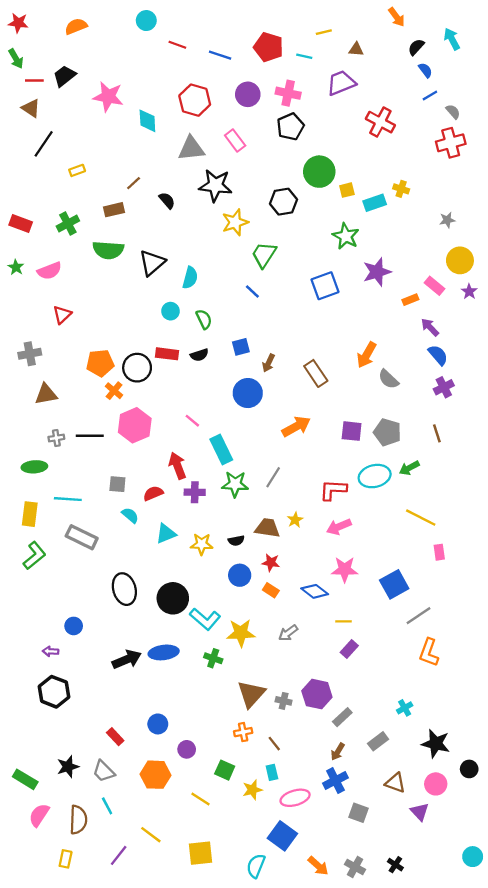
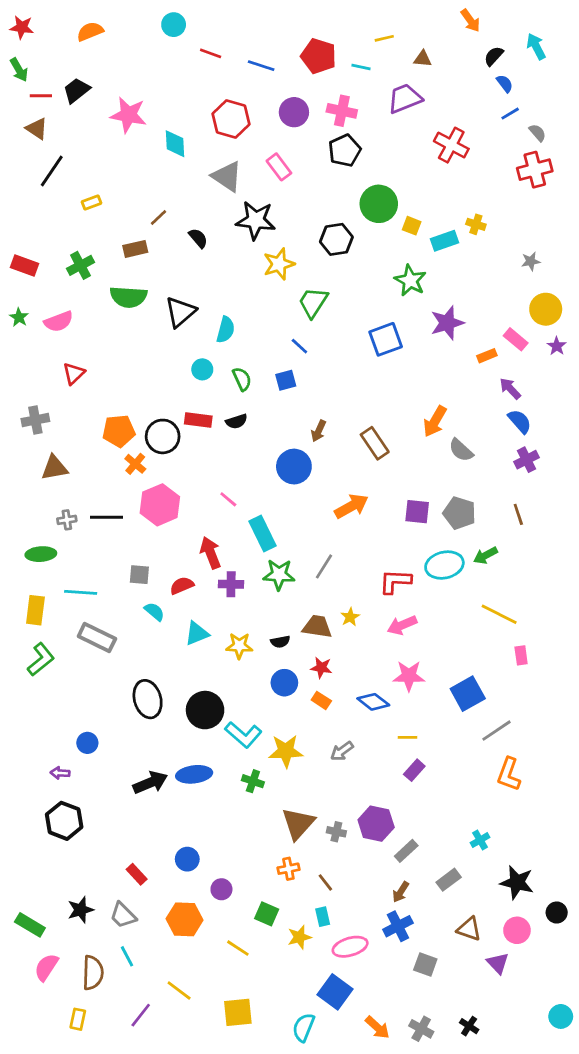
gray triangle: (191, 149) -> (227, 176), turned 40
yellow square: (347, 190) -> (412, 226), turned 35
blue square: (241, 347) -> (286, 380), moved

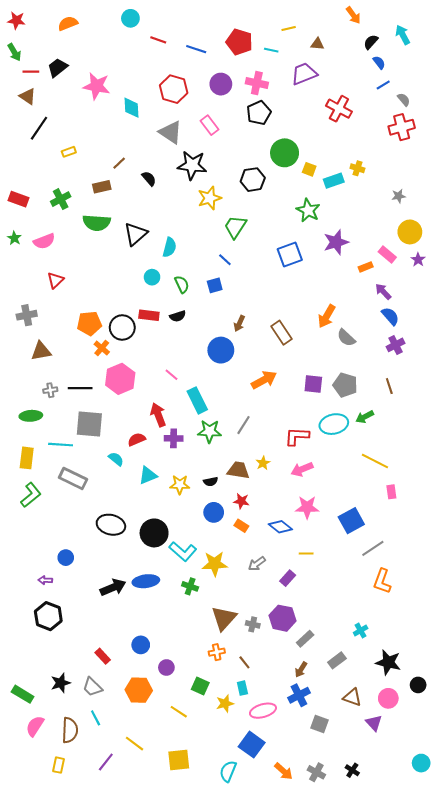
gray square: (139, 575) -> (89, 424), moved, size x1.8
black ellipse: (148, 699) -> (111, 525), turned -60
purple rectangle: (414, 770) -> (288, 578), moved

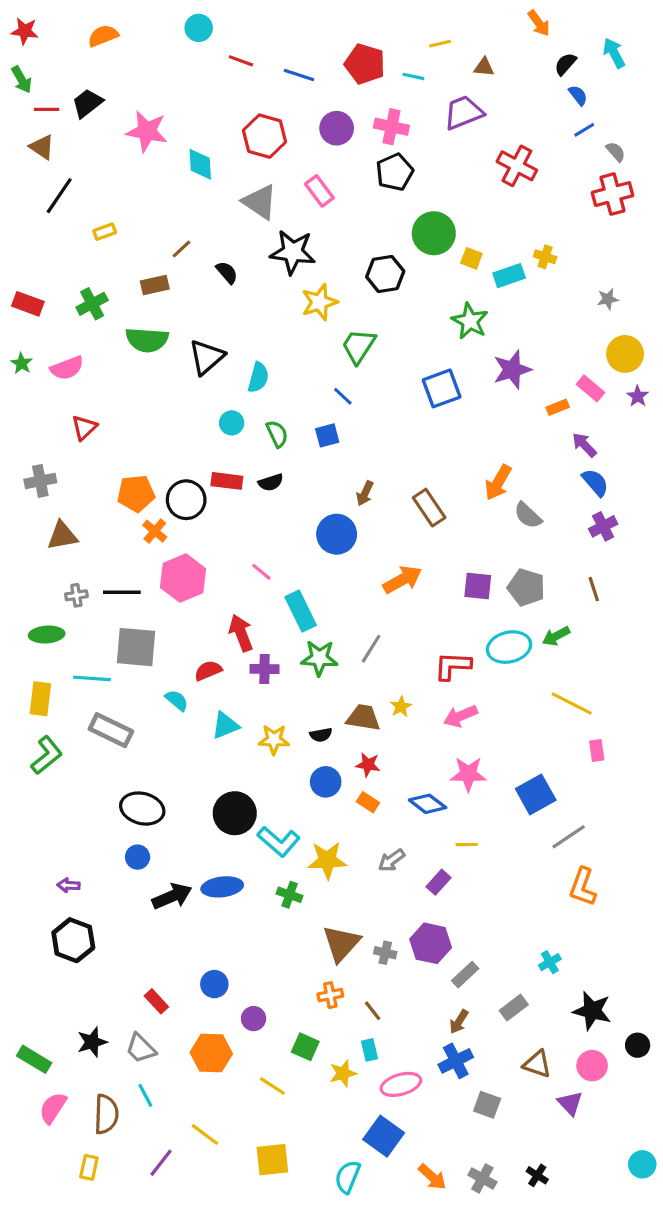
black ellipse: (111, 525) -> (142, 809), moved
blue circle: (66, 558) -> (138, 857), moved

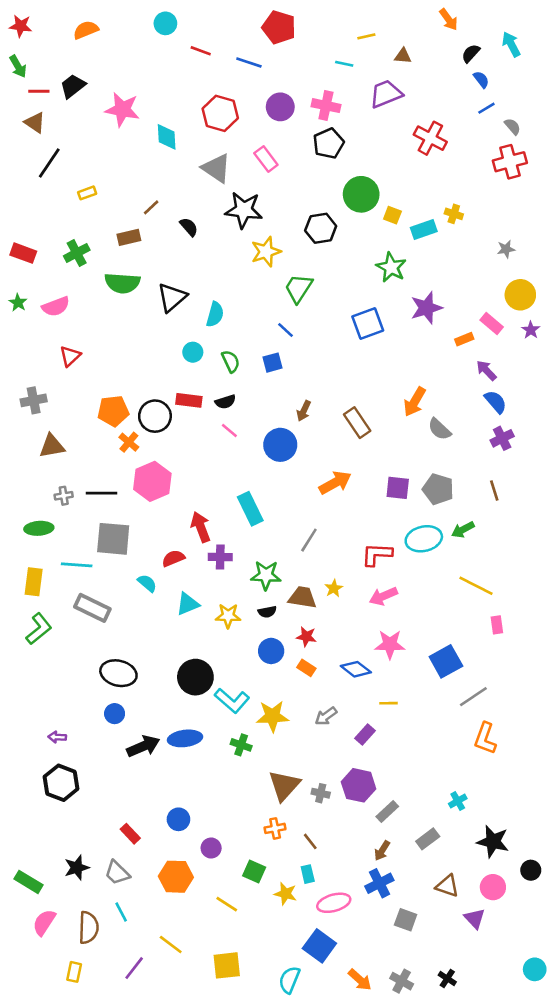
red pentagon: (365, 64) -> (279, 27), moved
pink line: (261, 572) -> (229, 430), moved
green star: (319, 658) -> (266, 575), moved
yellow star: (343, 1073) -> (285, 894), turned 30

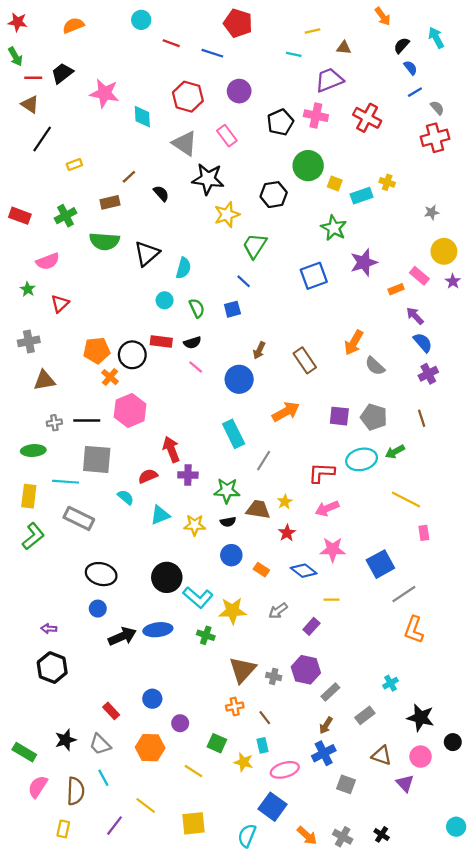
pink cross: (326, 106) -> (316, 116), moved
green star: (18, 303) -> (28, 289), moved
cyan rectangle: (250, 509) -> (234, 434), moved
red star: (306, 637) -> (287, 533), moved, turned 30

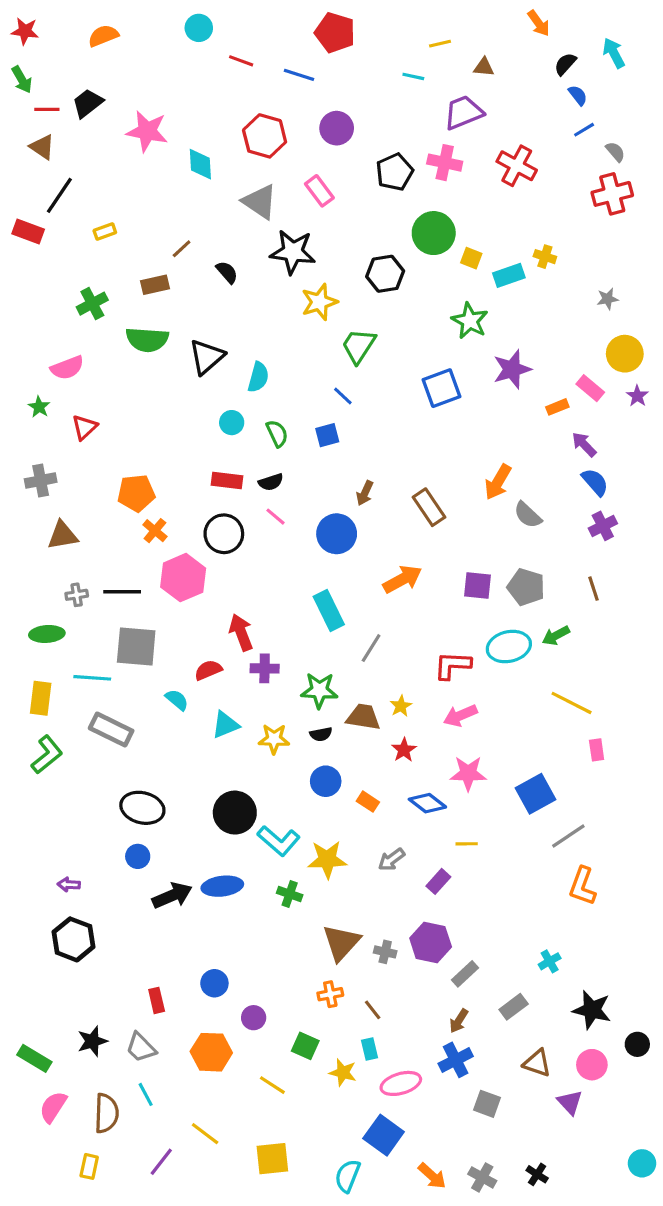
red rectangle: (20, 216) -> (28, 232), moved
black circle: (132, 355) -> (224, 534), moved
red rectangle: (111, 711) -> (157, 1000), turned 30

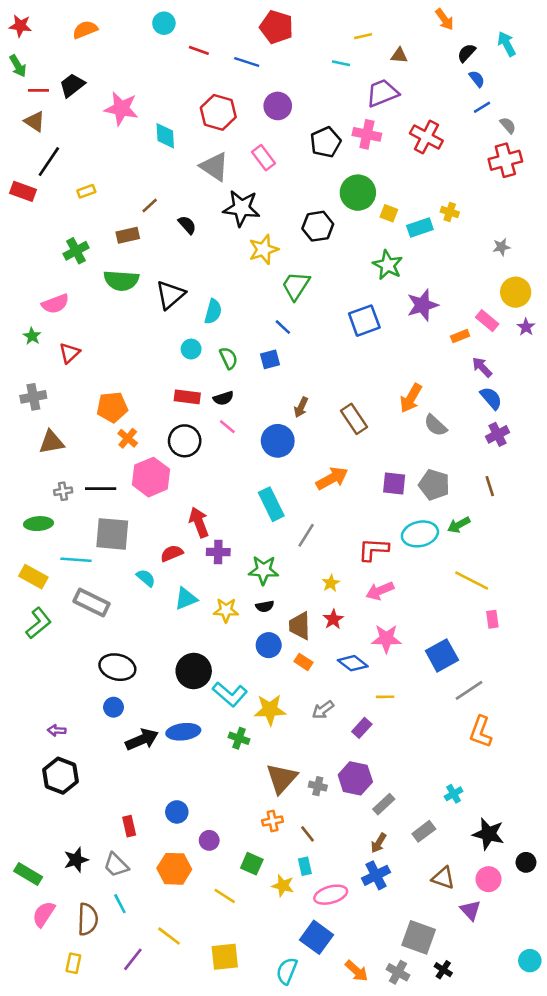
yellow rectangle: (41, 698) -> (33, 577), turned -68
brown trapezoid: (363, 717) -> (300, 626), moved, turned -100
gray square: (487, 1104) -> (419, 937), moved, size x1.5

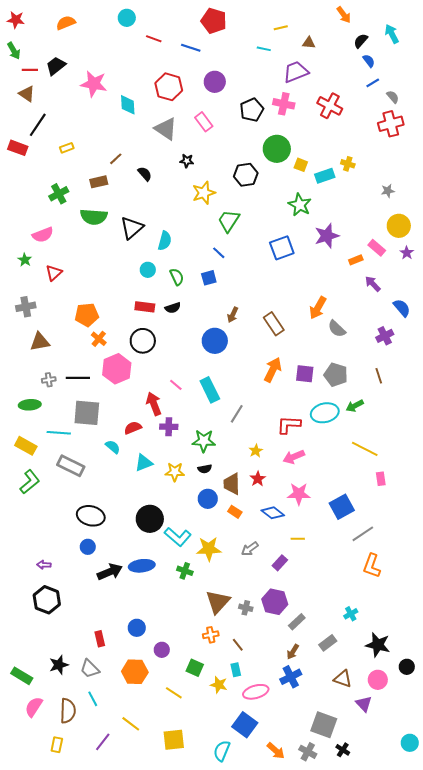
black star: (242, 208) -> (187, 161), size x0.5
blue semicircle: (491, 398) -> (402, 308), moved
pink line: (227, 427) -> (176, 385), moved
orange arrow: (332, 478) -> (273, 370), moved, turned -35

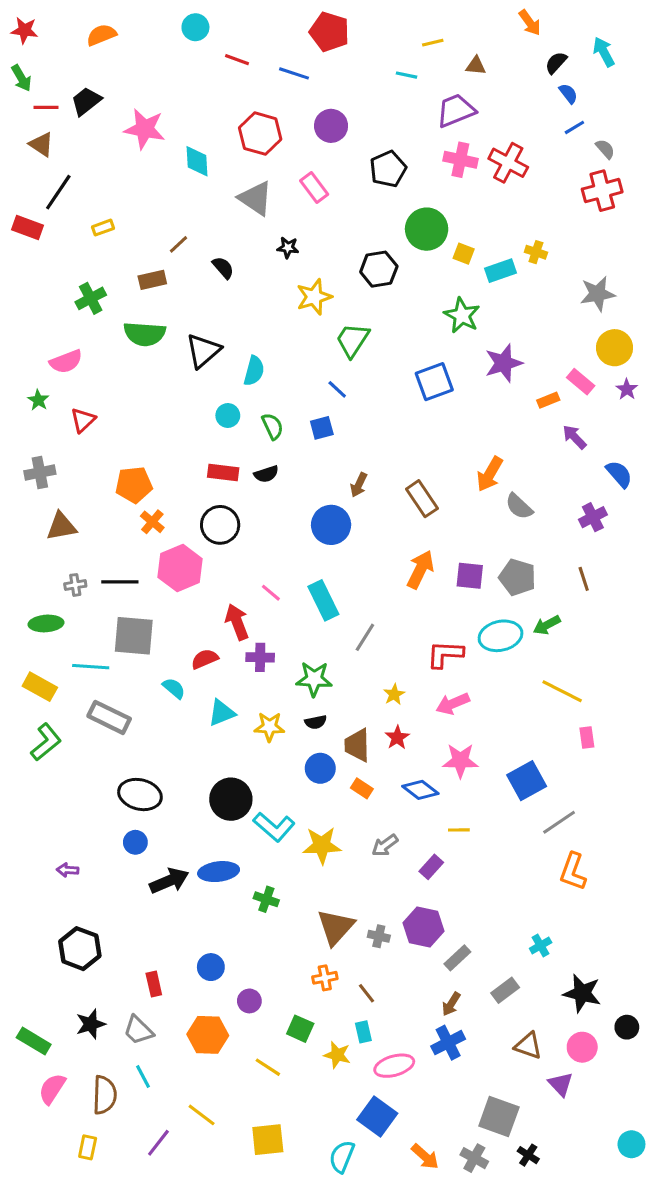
pink cross: (284, 104) -> (460, 160), moved
gray star: (388, 191) -> (598, 294), size x1.6
green cross: (185, 571) -> (266, 899), moved
black hexagon: (47, 600) -> (80, 949), moved

